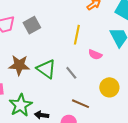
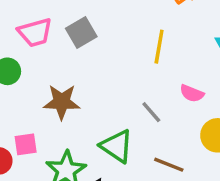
pink semicircle: (95, 55) -> (192, 93), moved
green triangle: (46, 69) -> (117, 146), moved

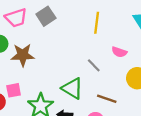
brown star: (62, 102) -> (23, 55), moved

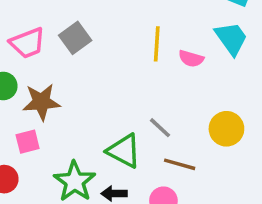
pink semicircle: (119, 52) -> (191, 59), moved
gray line: (94, 65) -> (160, 128), moved
pink square: (14, 90) -> (28, 142), moved

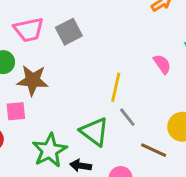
yellow line: (157, 44) -> (116, 87), moved
pink semicircle: (191, 59) -> (162, 64), turned -150
brown line: (180, 164) -> (154, 150), moved

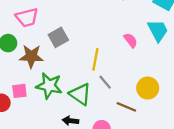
gray square: (69, 32) -> (58, 37), moved
pink square: (16, 111) -> (19, 91), moved
green star: (50, 150) -> (49, 86), moved, turned -30

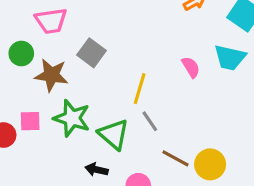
cyan trapezoid: (158, 31) -> (230, 58), turned 125
gray square: (58, 37) -> (92, 53), turned -30
yellow circle: (148, 88) -> (210, 164), moved

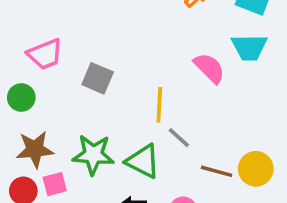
pink semicircle: (191, 67) -> (209, 68), size x1.4
brown star: (51, 75) -> (35, 149), moved
pink square: (30, 121) -> (55, 184), moved

